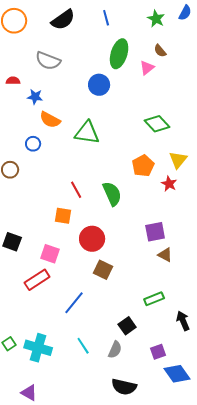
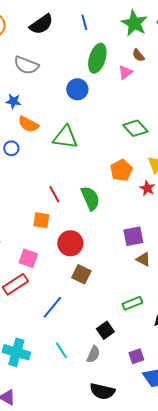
green star: (156, 19) -> (134, 23), size x1.5

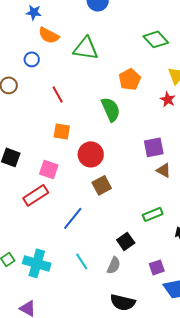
orange pentagon: (121, 170) -> (130, 79), moved
red line: (54, 194) -> (58, 94), moved
brown square: (81, 274) -> (102, 185), turned 36

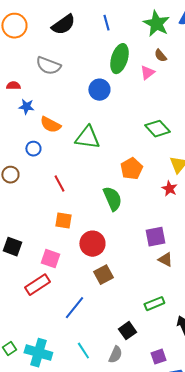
blue star: (34, 12) -> (26, 107), moved

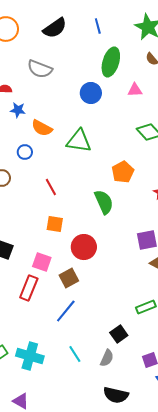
pink triangle: (147, 73) -> (135, 90), moved, turned 35
brown square: (103, 275) -> (69, 278), moved
red rectangle: (37, 285) -> (29, 288), turned -35

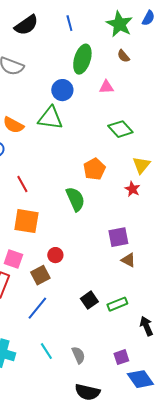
green triangle: (79, 141) -> (50, 118), moved
orange square: (55, 224) -> (26, 221), size x1.5
red circle: (84, 247) -> (55, 255), moved, size x0.6
black square: (119, 334) -> (89, 300), moved
gray semicircle: (107, 358) -> (78, 355), turned -48

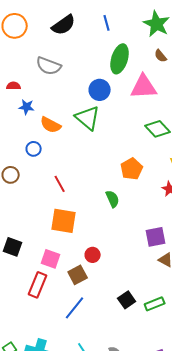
pink triangle: (106, 87) -> (144, 87), size x1.8
green triangle: (50, 118) -> (88, 118), turned 32
green semicircle: (75, 199) -> (113, 199), size x0.7

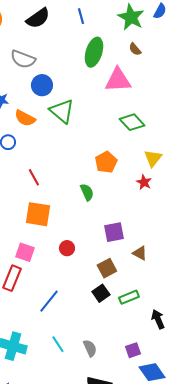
blue circle: (100, 90) -> (42, 85), moved
purple square: (156, 237) -> (114, 232), moved
brown square: (78, 275) -> (107, 268), moved

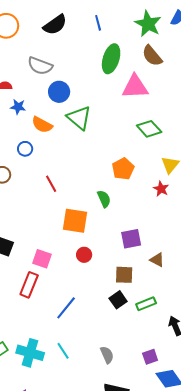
brown semicircle: (135, 49) -> (152, 56), size x1.6
orange square: (38, 214) -> (75, 221), moved
brown square: (107, 268) -> (124, 275), turned 30
cyan line: (58, 344) -> (63, 351), moved

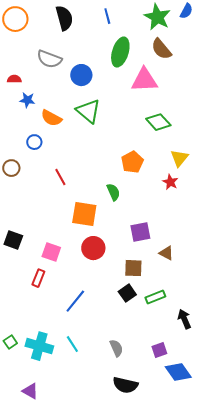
black semicircle: (55, 25) -> (64, 18), turned -70
blue circle: (59, 92) -> (81, 75), moved
red circle: (84, 255) -> (93, 248), size x1.5
red rectangle: (29, 285) -> (38, 278), size x0.7

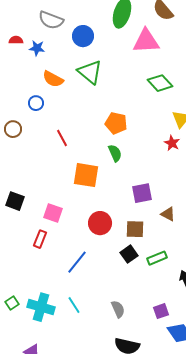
blue star: (27, 100) -> (37, 48), moved
orange pentagon: (132, 162) -> (116, 123), moved, turned -30
red circle: (93, 248) -> (100, 223), moved

